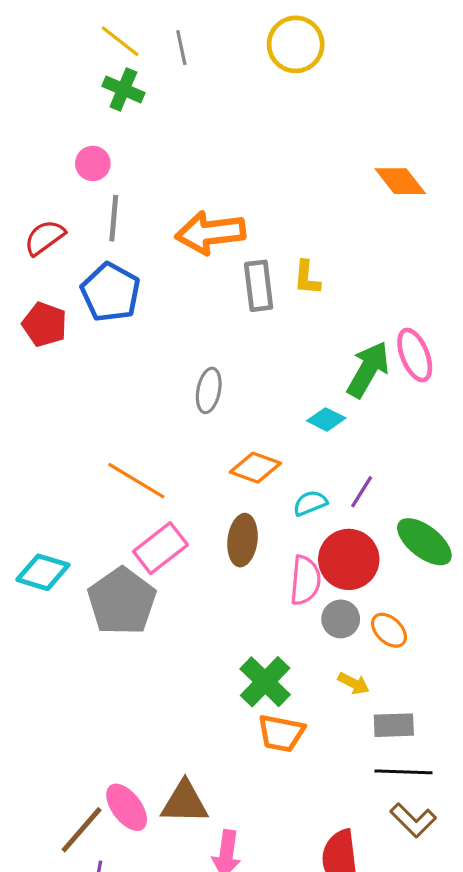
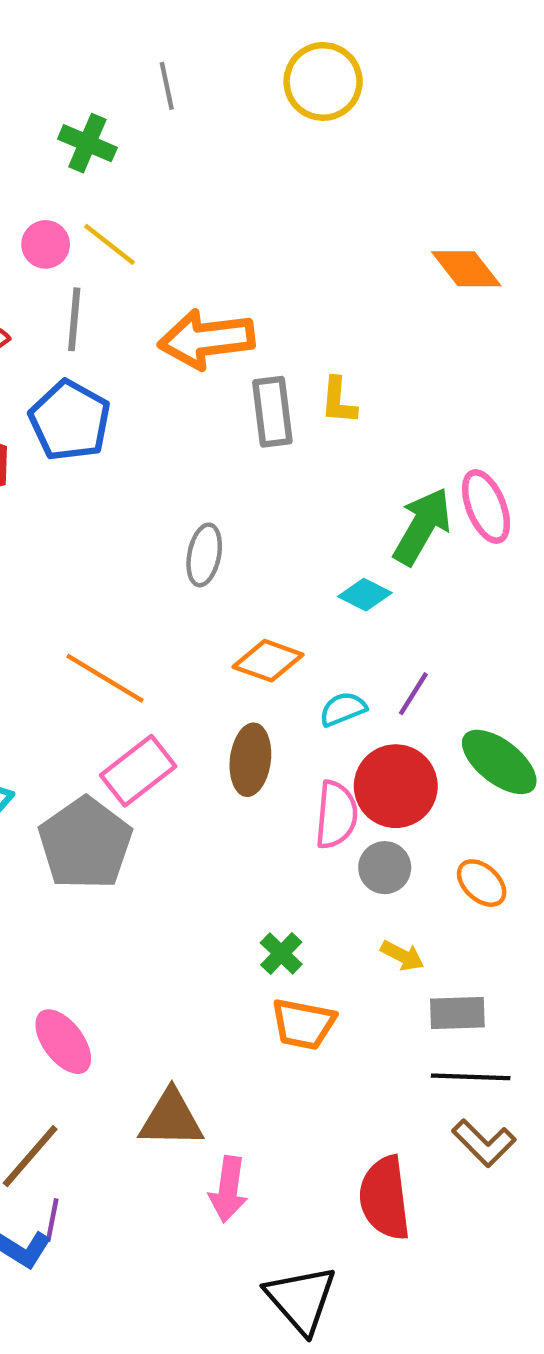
yellow line: (120, 41) -> (109, 244), moved
orange ellipse: (389, 630) -> (482, 883), moved
green cross: (265, 682) -> (281, 954), size x0.6
pink ellipse: (127, 807) -> (63, 1042), moved

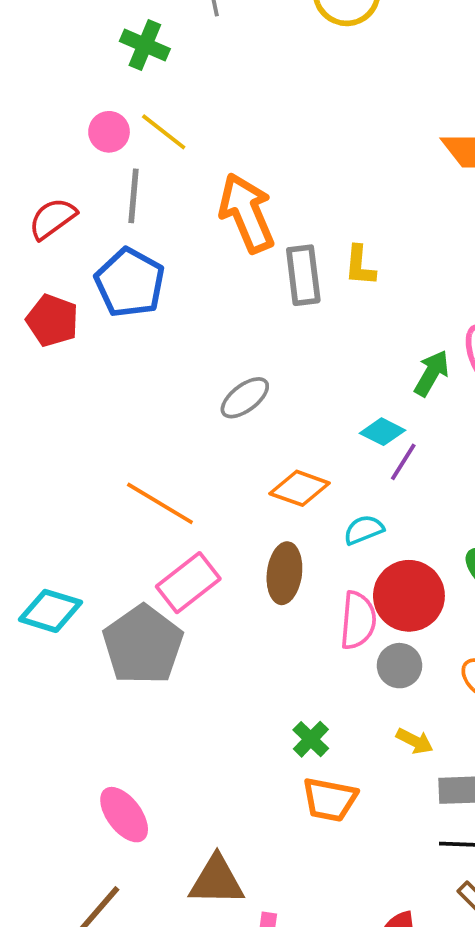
orange arrow: (206, 339) -> (247, 213), turned 74
green arrow: (422, 526) -> (432, 373), size x0.7
gray ellipse: (204, 555) -> (245, 398), turned 42
purple line: (413, 694) -> (403, 462), moved

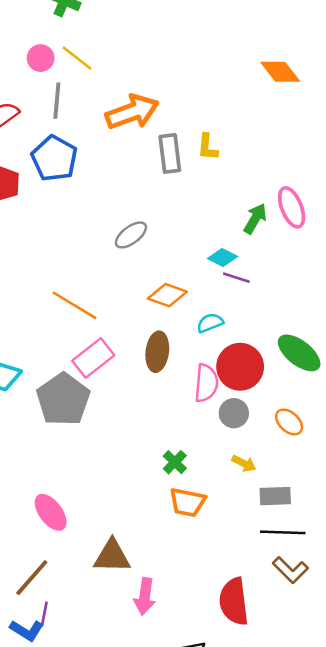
orange arrow: (247, 213) -> (132, 112), turned 93
purple line: (403, 462) -> (236, 278), turned 76

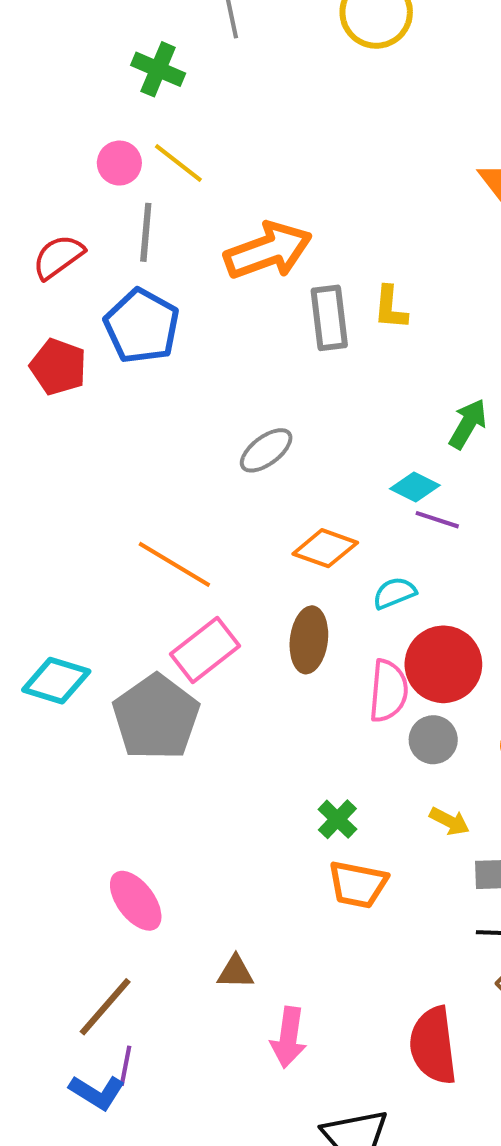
brown triangle: (112, 556) -> (236, 972), size x0.6

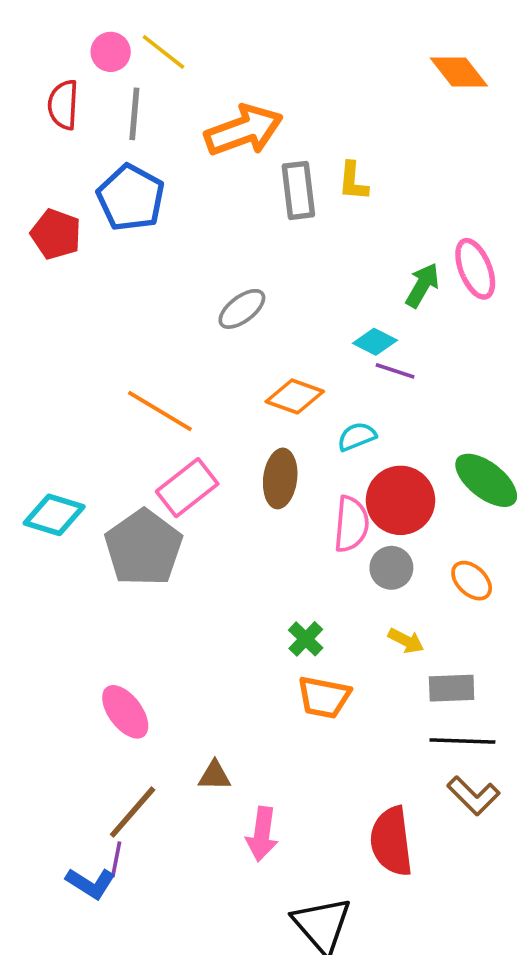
red semicircle: (58, 257) -> (63, 105), moved, turned -51
brown line: (105, 1007) -> (133, 812), moved

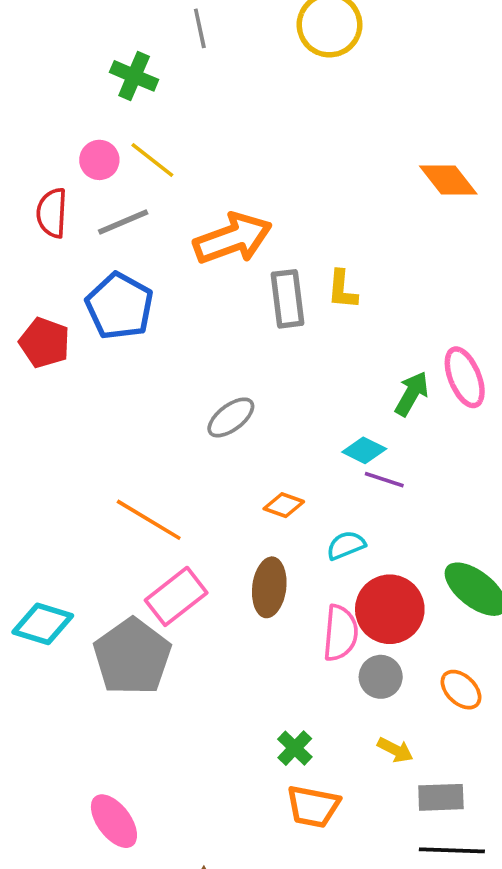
gray line: (134, 114) -> (123, 222), turned 62
orange diamond: (295, 396) -> (284, 505), size x0.7

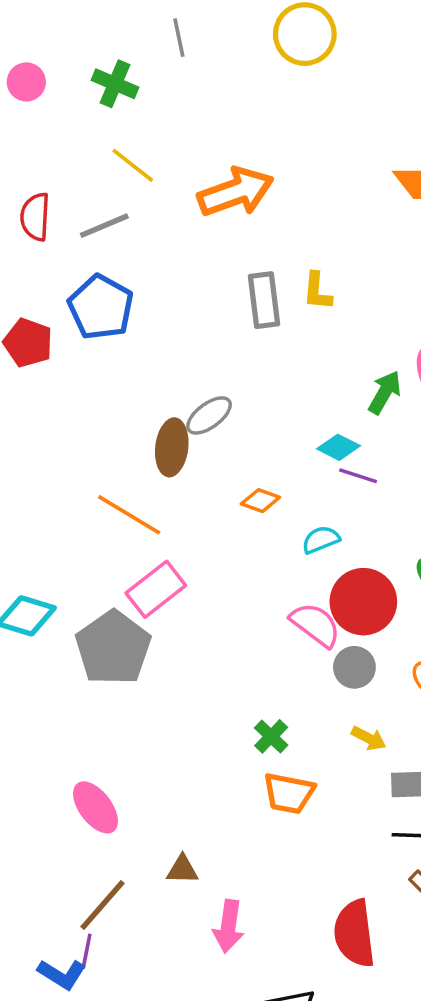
pink circle: (99, 160) -> (26, 82), moved
orange arrow: (233, 238) -> (236, 192), moved
brown ellipse: (269, 587) -> (172, 447), moved
pink semicircle: (340, 633) -> (315, 625), turned -58

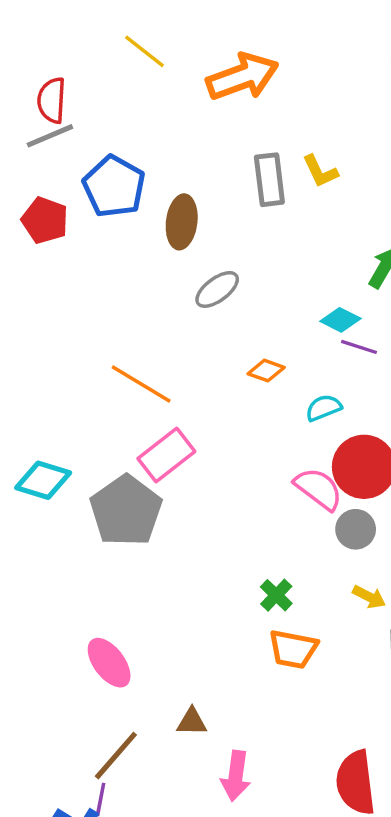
gray line: (104, 226) -> (50, 136), moved
yellow L-shape: (317, 291) -> (320, 171), turned -30
brown ellipse: (172, 447) -> (182, 222), moved

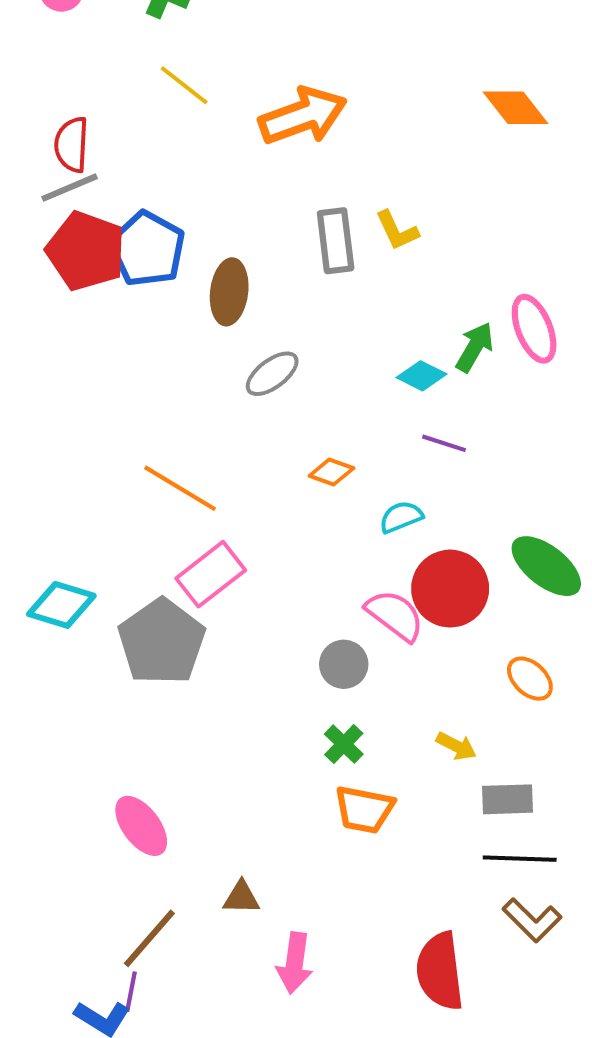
red pentagon: (45, 220) -> (86, 251), moved, size x1.4
cyan diamond: (340, 320) -> (421, 376), moved
gray circle: (356, 529) -> (344, 664), moved

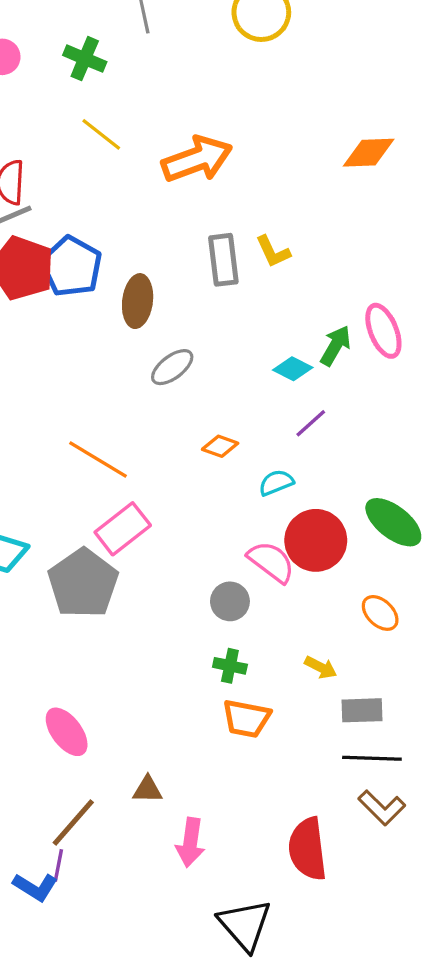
orange diamond: (516, 108) -> (369, 153), turned -54
purple line: (444, 443) -> (311, 423), turned -60
green cross: (344, 744) -> (230, 666), turned -32

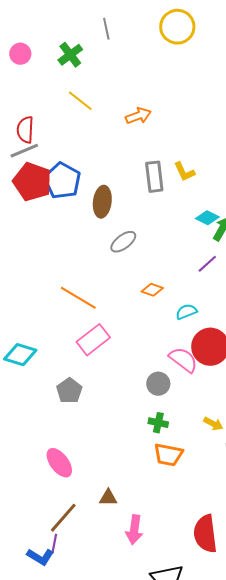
green cross: (85, 59) -> (70, 55), turned 30
orange arrow: (197, 159) -> (138, 116), size x0.6
cyan diamond: (293, 369) -> (207, 218), moved
purple line: (311, 423) -> (207, 264), moved
gray pentagon: (83, 583) -> (69, 391), moved, size x0.6

